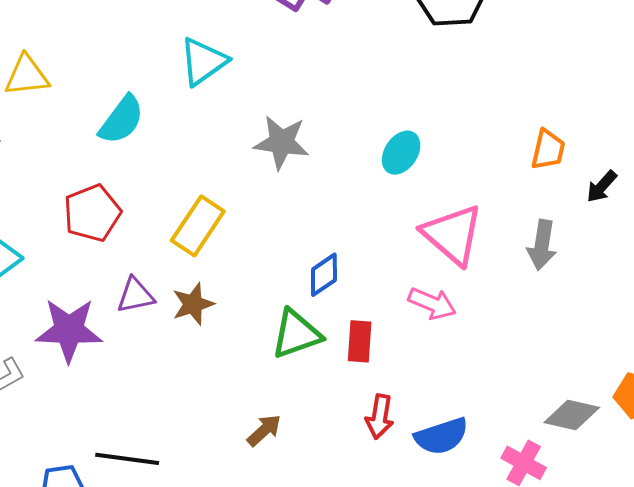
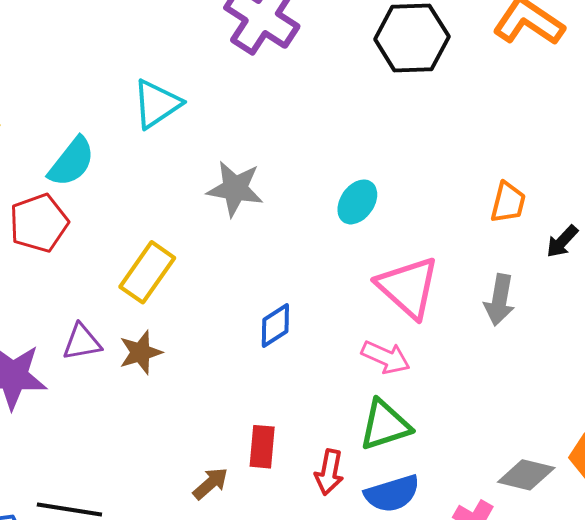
red pentagon: (92, 213) -> (39, 223), moved
green triangle: (296, 334) -> (385, 425), moved
red rectangle: (360, 341) -> (262, 447), moved

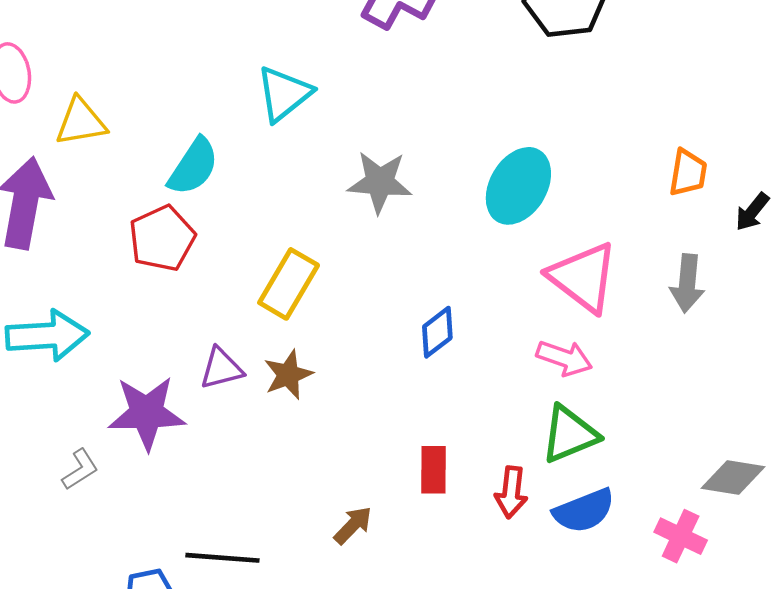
cyan ellipse: (357, 202) -> (518, 186), size x1.5
brown arrow: (210, 483) -> (353, 525), moved

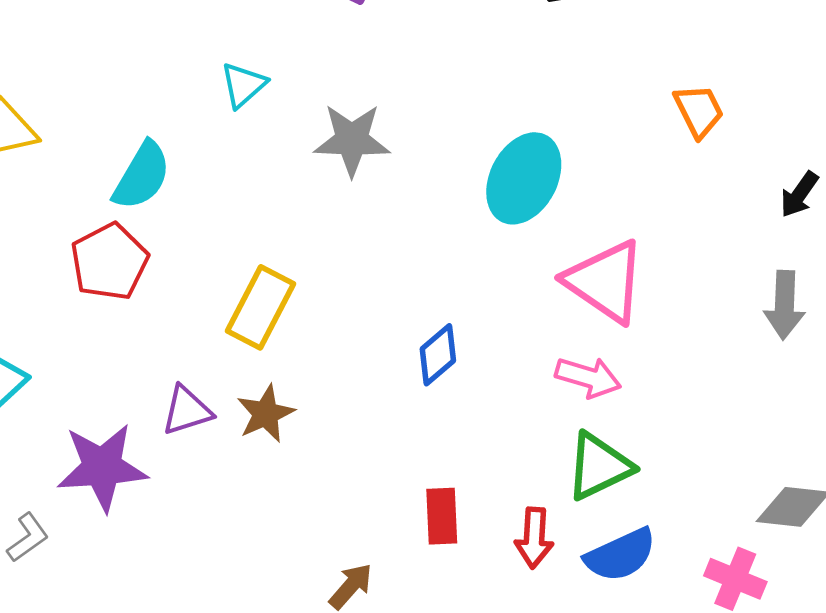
cyan triangle: (284, 94) -> (243, 85), size x0.7
orange trapezoid: (688, 173) -> (699, 111), moved, turned -33
gray star: (380, 182) -> (352, 140), moved
gray arrow: (687, 283) -> (784, 305), moved

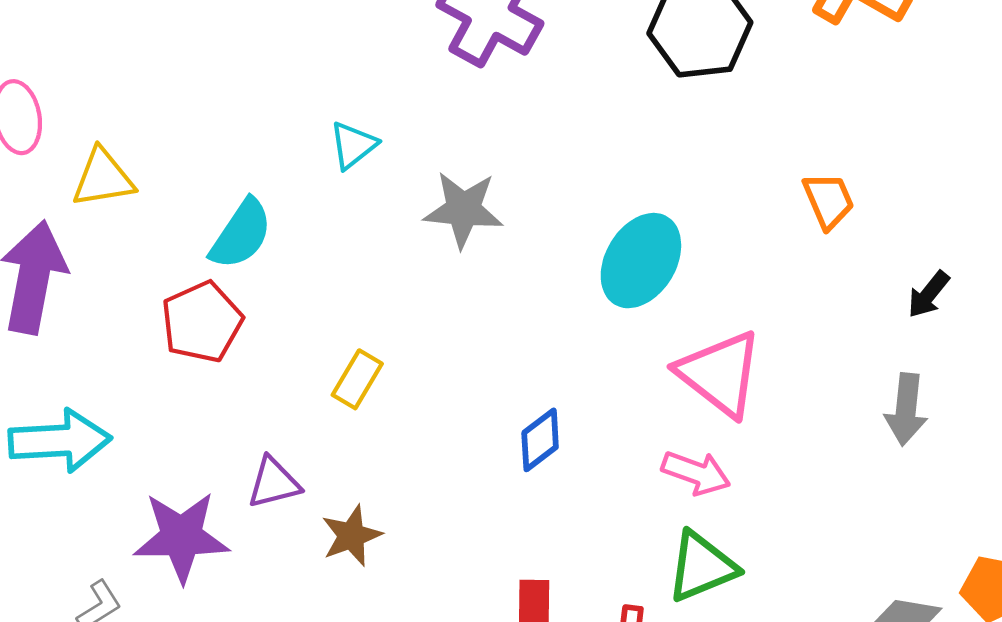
yellow rectangle: (261, 307) -> (357, 379), size x0.7
brown star: (266, 414) -> (351, 536), moved

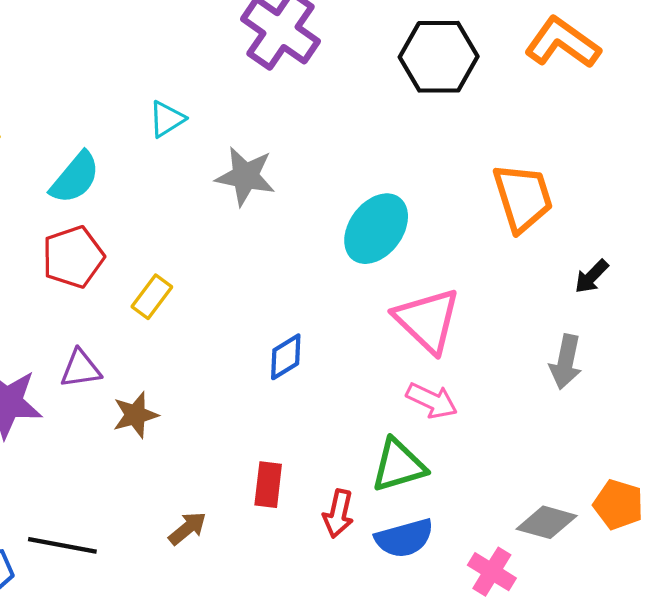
orange trapezoid: (829, 201) -> (523, 198), size x1.6
red pentagon: (202, 322) -> (73, 257), moved
pink arrow: (696, 473) -> (432, 401), moved

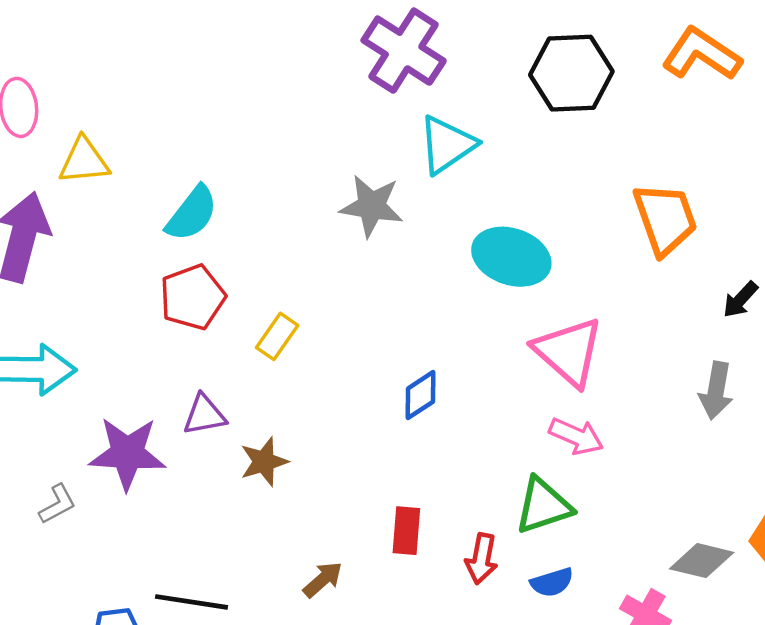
cyan triangle: (167, 119) -> (447, 145), moved, size x1.5
cyan ellipse: (376, 229) -> (511, 257), turned 74
blue semicircle: (404, 538) -> (552, 582), size x0.7

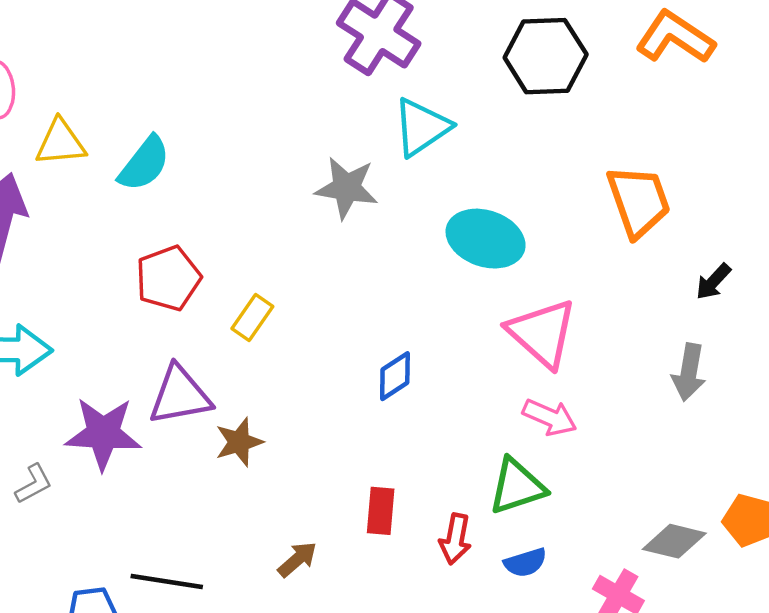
cyan semicircle: (192, 214) -> (144, 164), moved
purple triangle: (204, 415) -> (180, 395), size x1.5

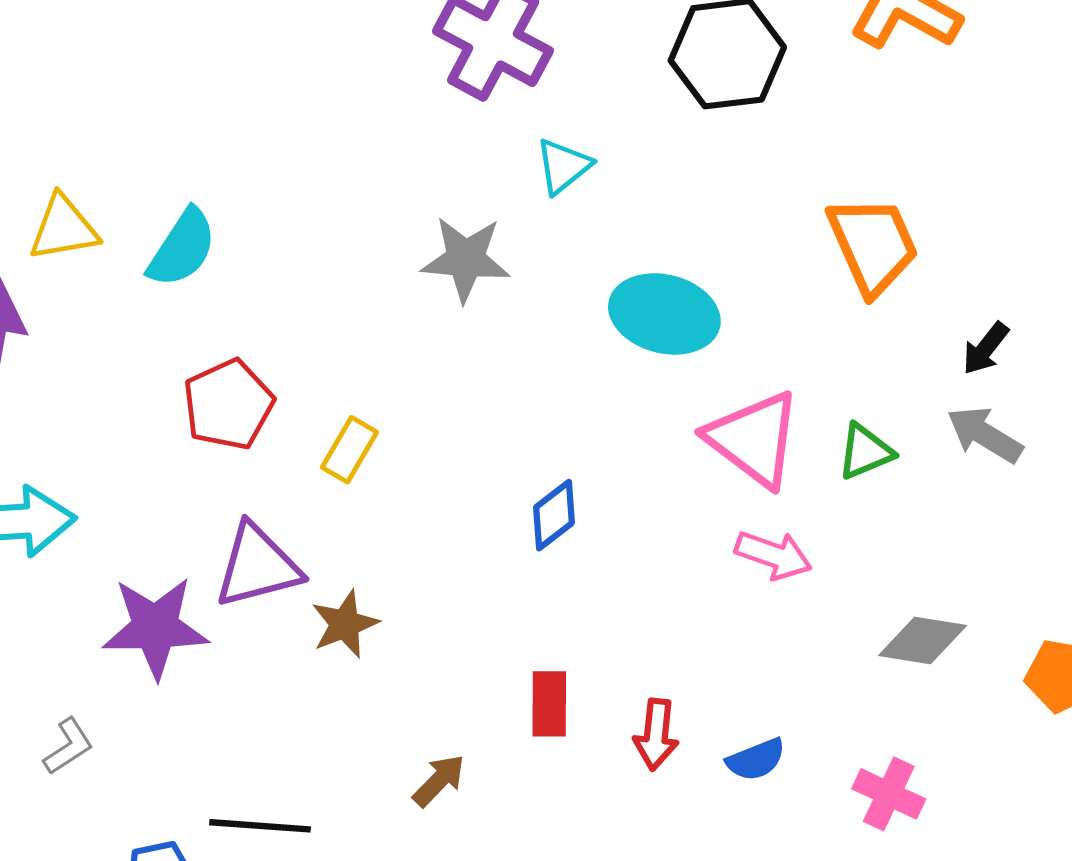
cyan triangle: (422, 127) -> (563, 166), size x0.7
gray arrow: (689, 372) -> (985, 435), moved, turned 116
gray L-shape: (34, 484) -> (68, 746), moved
green triangle: (517, 486) -> (865, 452), moved, size x0.7
gray diamond: (674, 541) -> (923, 640), moved

